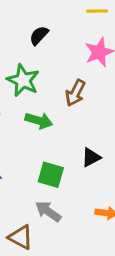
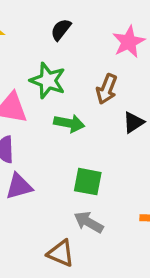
black triangle: (91, 157) -> (134, 122), moved

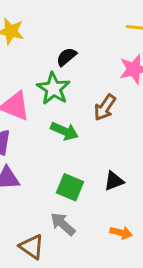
black semicircle: (61, 30) -> (66, 57), moved
black triangle: (134, 122) -> (114, 181), moved

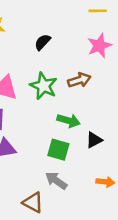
green star: (53, 88) -> (44, 86), moved
brown arrow: (105, 108) -> (79, 80), turned -135
green arrow: (64, 131) -> (69, 121), moved

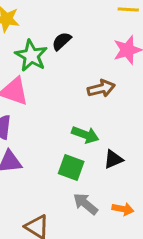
green star: (44, 86) -> (31, 56), moved
gray arrow: (56, 181) -> (85, 204), moved

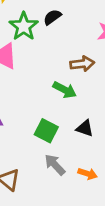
green arrow: (85, 135) -> (65, 90), moved
black triangle: (113, 159) -> (85, 128), turned 36

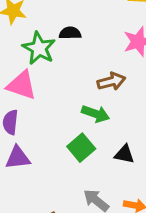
black semicircle: (52, 17) -> (70, 33), turned 42
green square: (46, 131) -> (81, 148), moved, turned 30

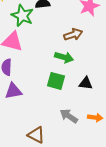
green square: (81, 148) -> (56, 81), turned -30

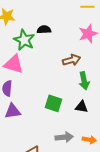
green arrow: (64, 57) -> (84, 81), moved, turned 60
gray arrow: (69, 116) -> (64, 137), turned 138

